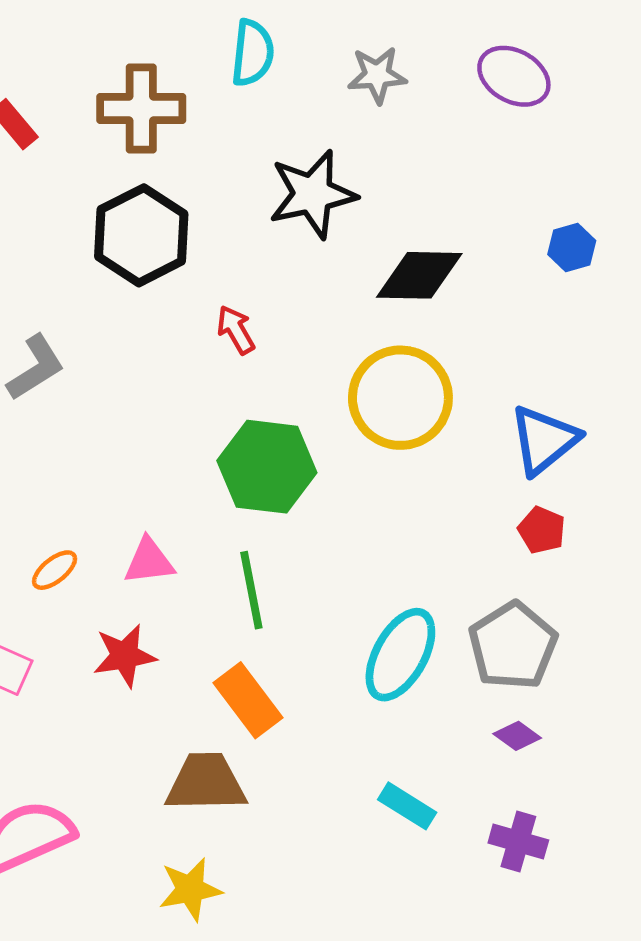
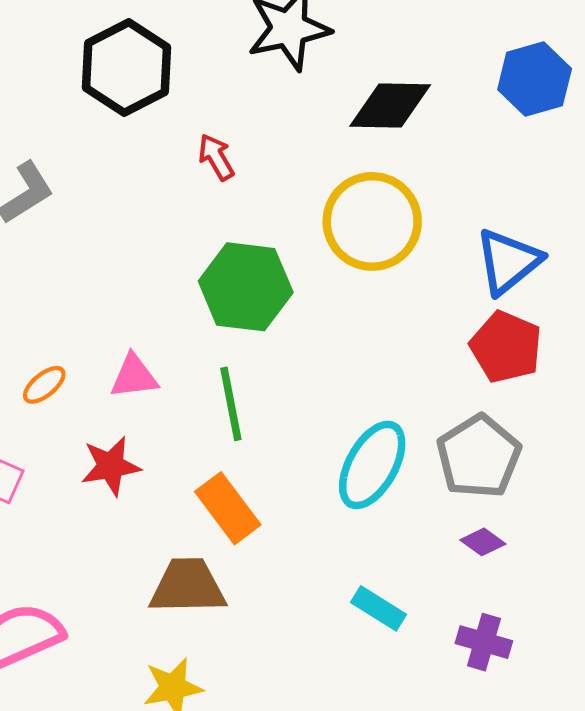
blue hexagon: (572, 248) -> (535, 79), size x1.6
red pentagon: (542, 530) -> (506, 347), size x1.6

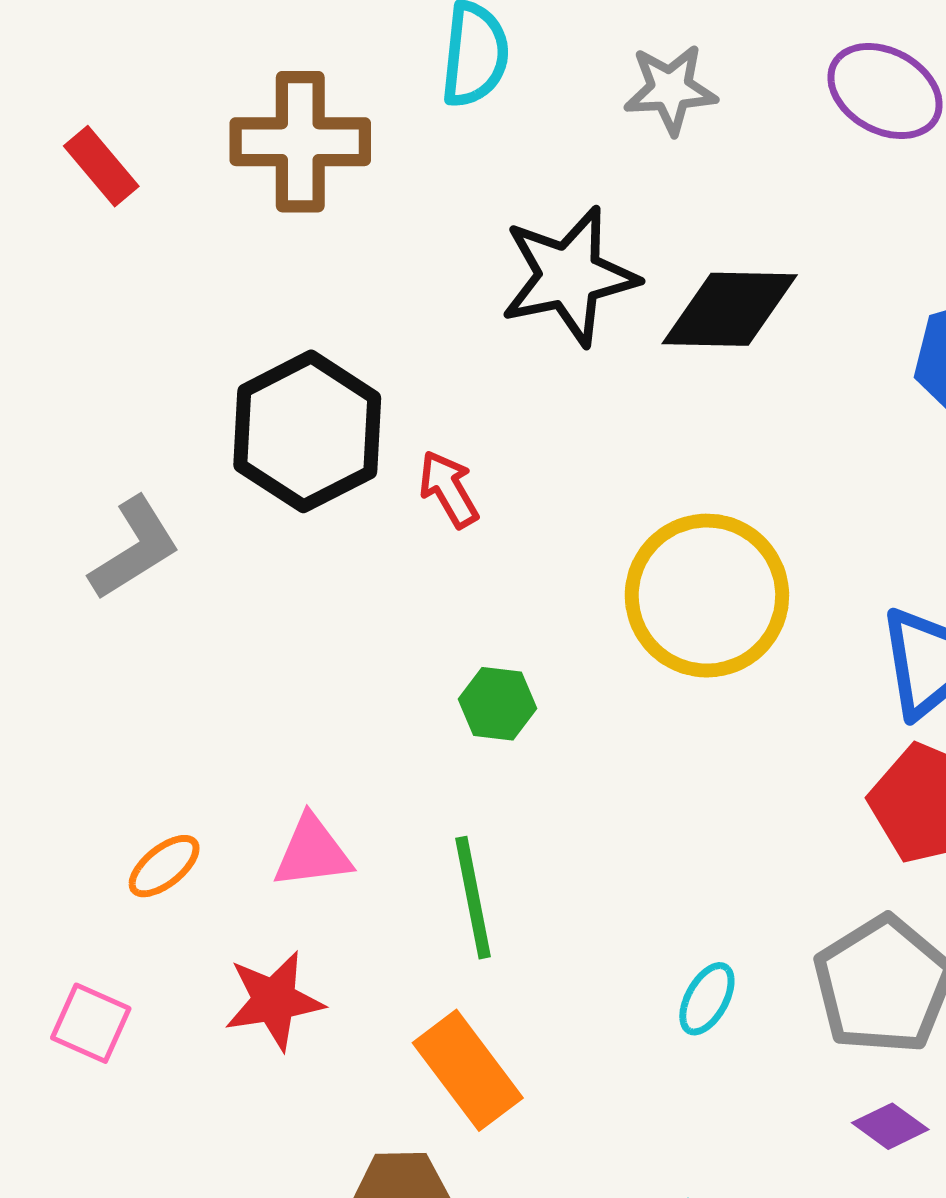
black hexagon: (127, 67) -> (307, 431), moved
black diamond: (390, 105) -> (730, 309), moved
green hexagon: (246, 287) -> (497, 704), size x0.5
cyan ellipse: (372, 465) -> (707, 999), size x0.5

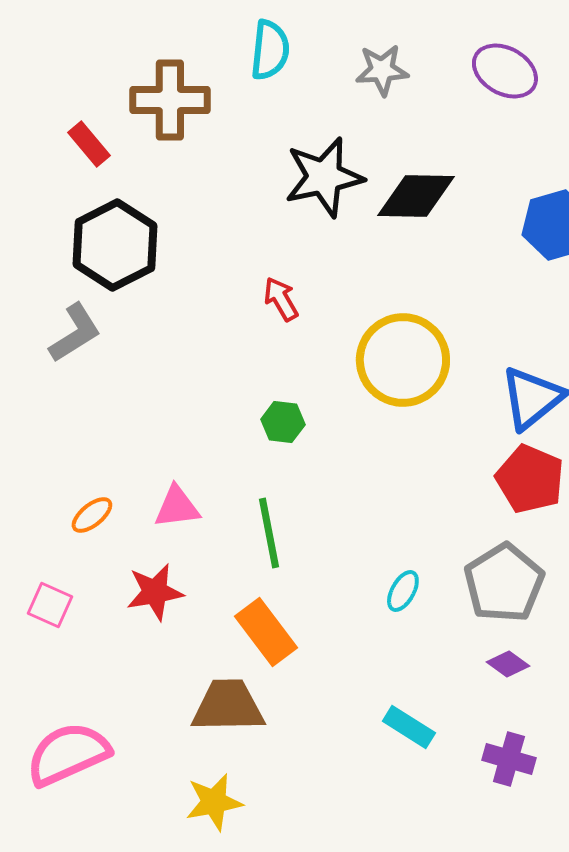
red rectangle: (101, 166) -> (89, 144), moved
black hexagon: (307, 431) -> (115, 245), moved
red arrow: (449, 489) -> (281, 299), moved

